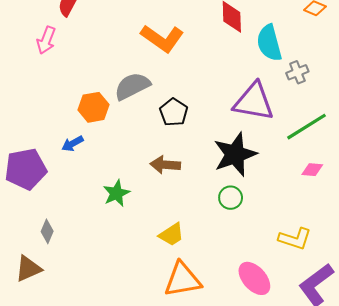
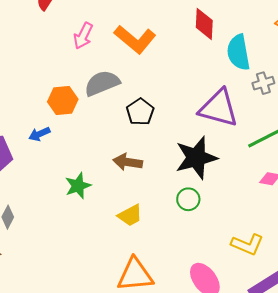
pink arrow: (46, 40) -> (83, 36), moved
yellow trapezoid: (172, 235) -> (130, 215), moved

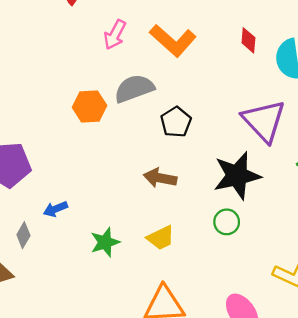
red diamond: (204, 24) -> (248, 40), moved, size x0.7
purple triangle: (219, 108) -> (264, 121), turned 30
blue arrow: (39, 134) -> (55, 209), moved
green star: (78, 186) -> (105, 242), moved

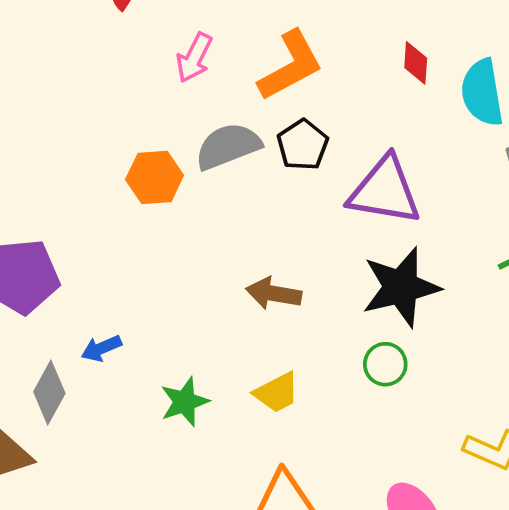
orange L-shape: (173, 41) -> (291, 66), turned -69
purple triangle: (264, 121) -> (385, 191), moved, turned -36
black pentagon: (176, 122) -> (303, 145), moved
gray diamond: (23, 235) -> (49, 392), size x1.4

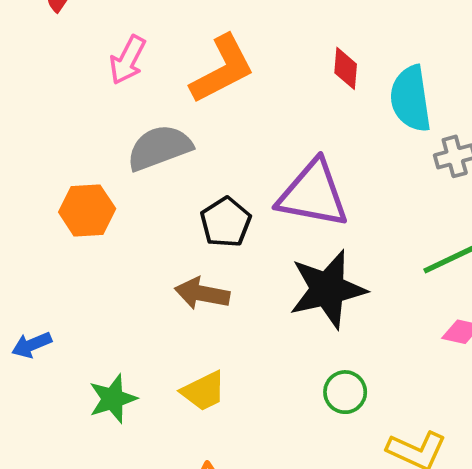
black pentagon: (303, 145) -> (226, 222), moved
orange hexagon: (155, 177) -> (87, 210), moved
green circle: (385, 364) -> (345, 392), moved

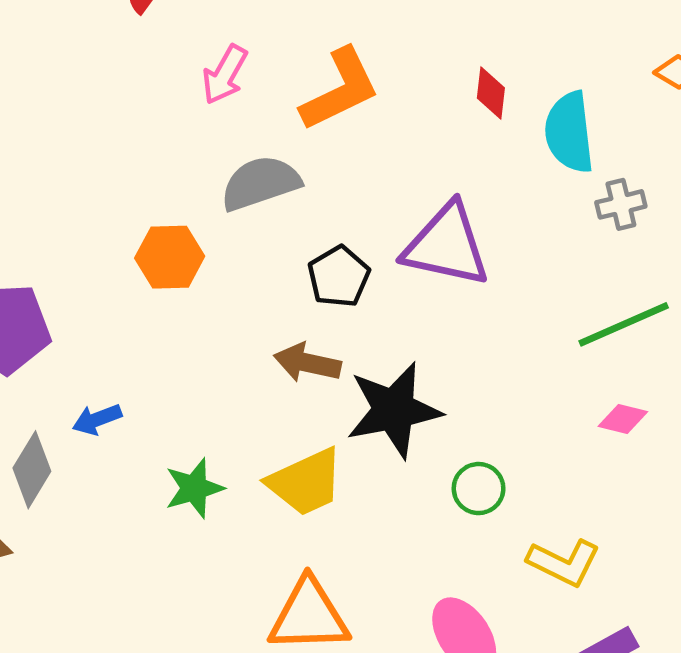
black star: (328, 289) -> (394, 410), moved
yellow trapezoid: (204, 391) -> (306, 482), size x1.4

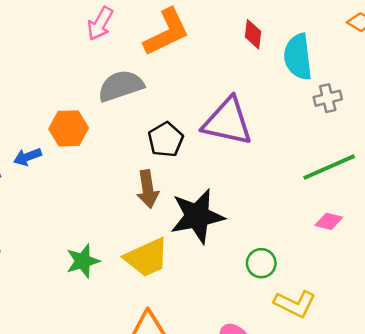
brown arrow: (307, 363) -> (148, 189), turned -111
blue arrow: (97, 419) -> (27, 157), moved
green circle: (479, 489) -> (261, 263), moved

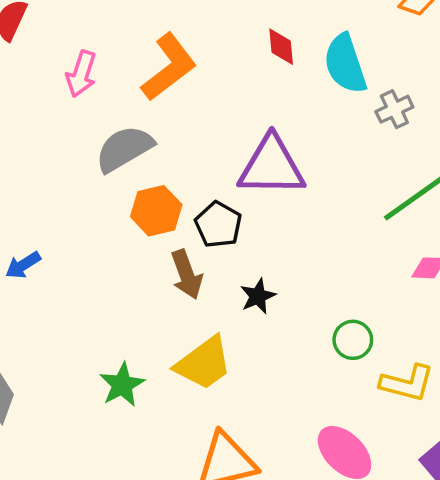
orange hexagon: (69, 128) -> (156, 211), moved
black pentagon: (166, 140) -> (218, 225), moved
black star: (197, 216) -> (258, 296), size x0.5

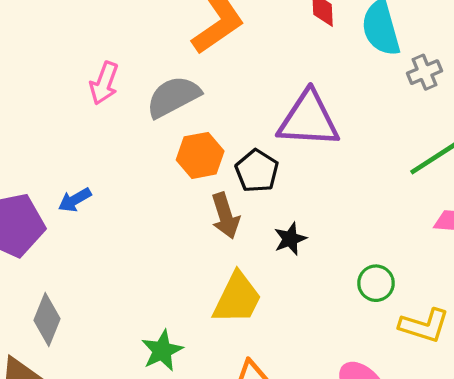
pink arrow: (81, 74) -> (104, 83), moved
yellow trapezoid: (204, 363) -> (237, 298), turned -30
green star: (122, 385) -> (162, 351), moved

